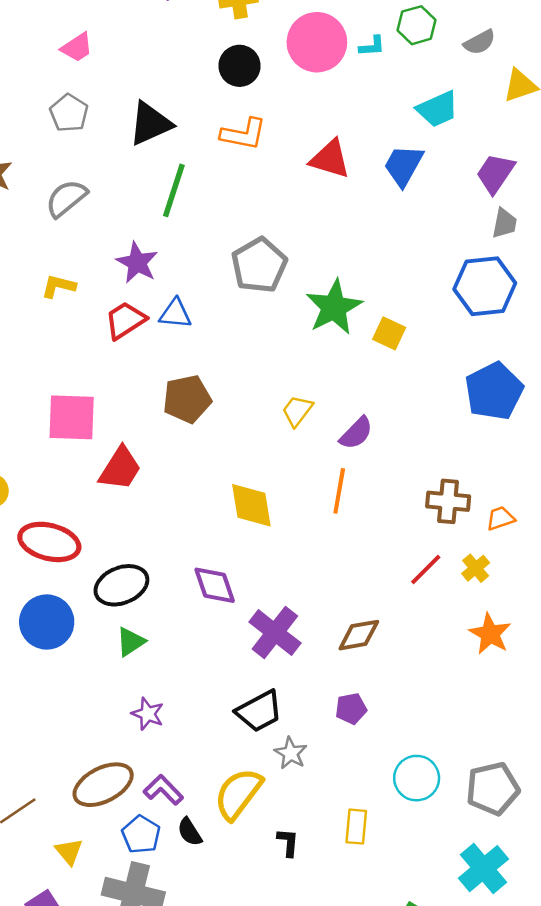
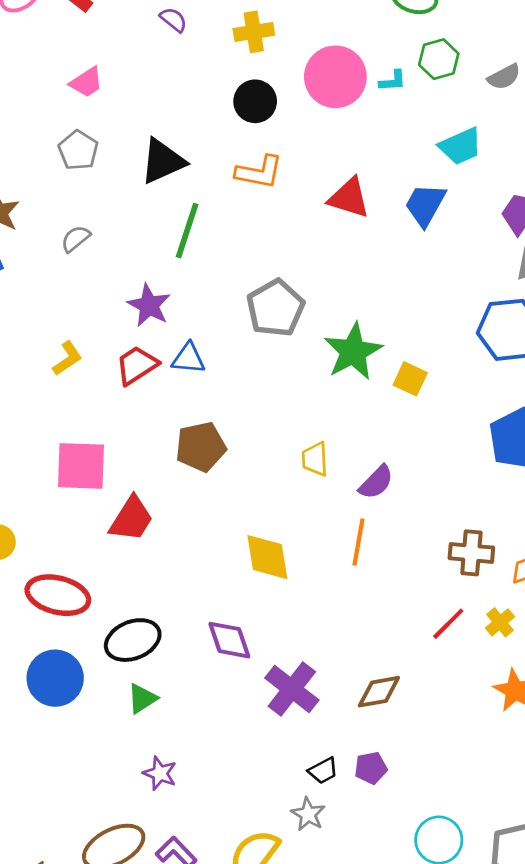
gray semicircle: (66, 198) -> (76, 239), size x0.7
yellow L-shape: (58, 286) -> (67, 358), moved, turned 132
yellow trapezoid: (297, 411) -> (315, 459), turned -40
black trapezoid: (259, 711) -> (323, 771), moved, size x0.6

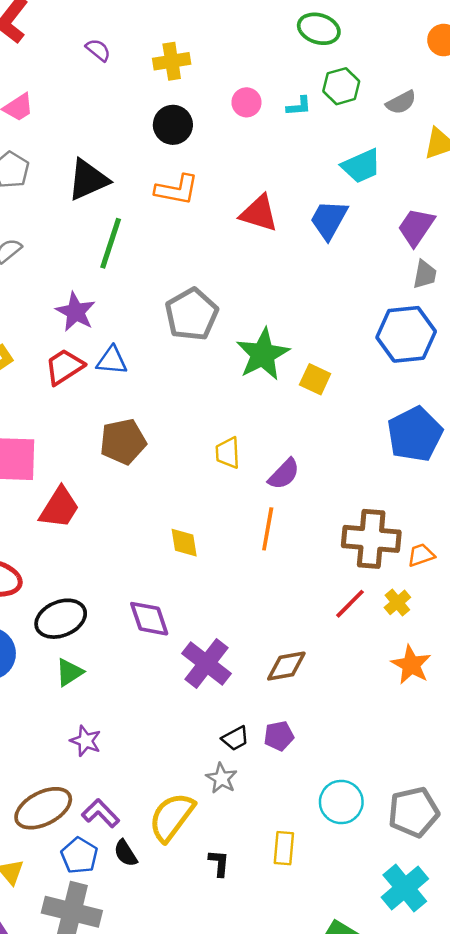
pink circle: (335, 77) -> (246, 102), size x0.5
brown cross: (471, 553) -> (371, 539), size x1.4
yellow diamond: (267, 557) -> (184, 543), size x0.7

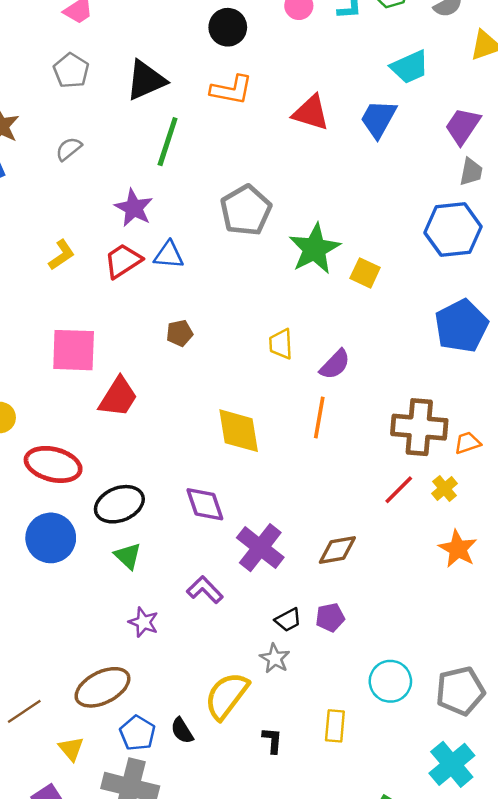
brown pentagon: (123, 442) -> (180, 333), size x0.6
yellow diamond: (184, 543) -> (239, 431), size x1.6
green triangle: (69, 672) -> (128, 556), turned -44
purple L-shape: (101, 813) -> (205, 590), moved

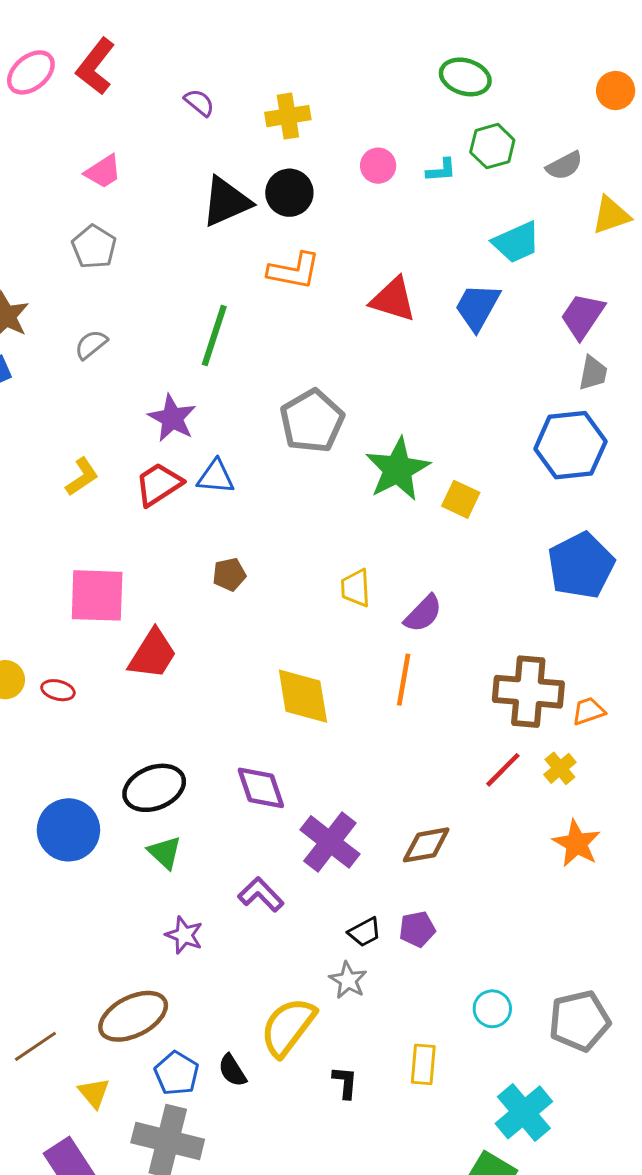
black triangle: (146, 80) -> (226, 202), moved
red ellipse: (53, 464) -> (58, 690), moved, size x0.5
cyan circle: (390, 681) -> (492, 1009), size x0.7
cyan cross: (452, 764) -> (524, 1112), moved

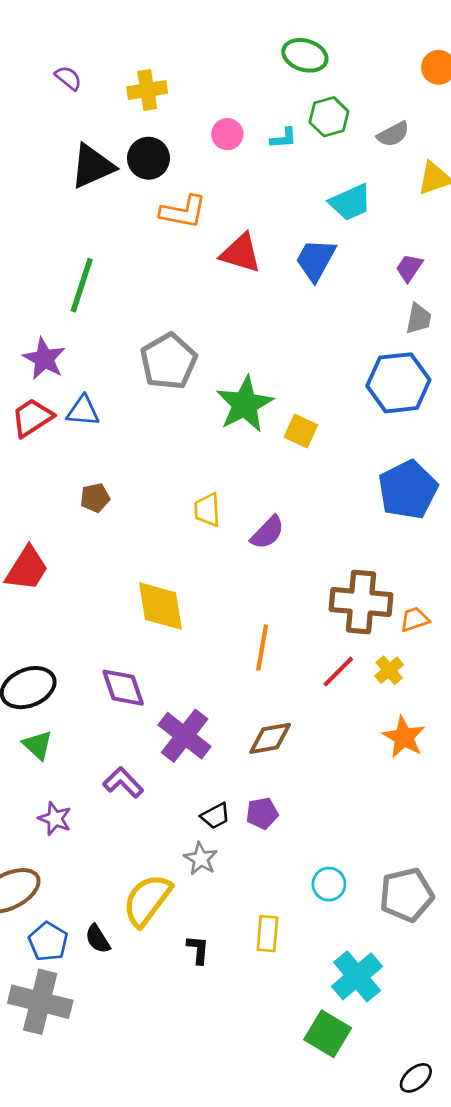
orange L-shape: (294, 271) -> (183, 212), moved
purple trapezoid: (582, 316) -> (409, 268), size x0.7
orange line: (404, 680) -> (262, 647), moved

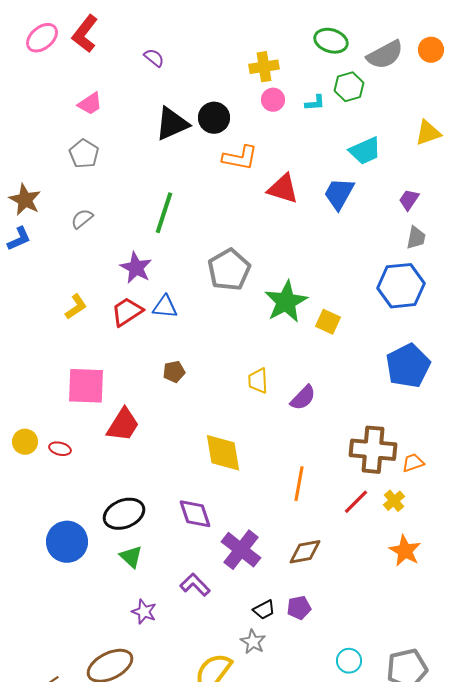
yellow cross: (147, 90) -> (264, 67), moved
gray semicircle: (393, 134) -> (385, 55), moved, size x1.5

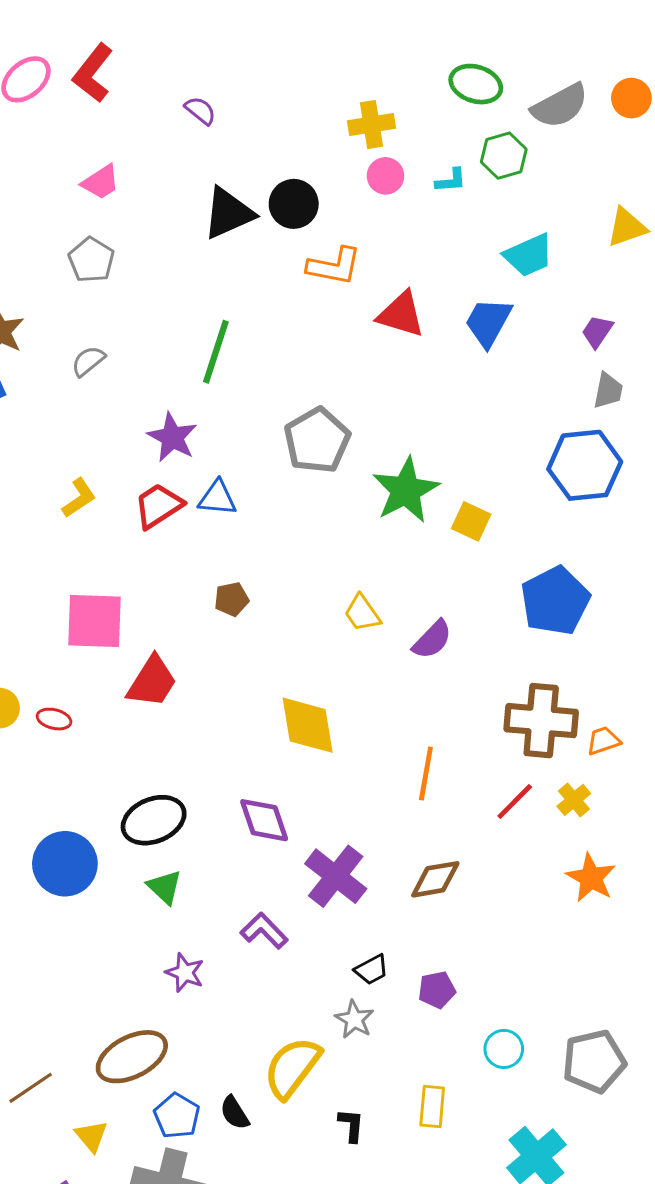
blue pentagon: (408, 366) -> (555, 601), moved
yellow trapezoid: (258, 381) -> (362, 613), turned -32
purple pentagon: (299, 608) -> (437, 990), moved

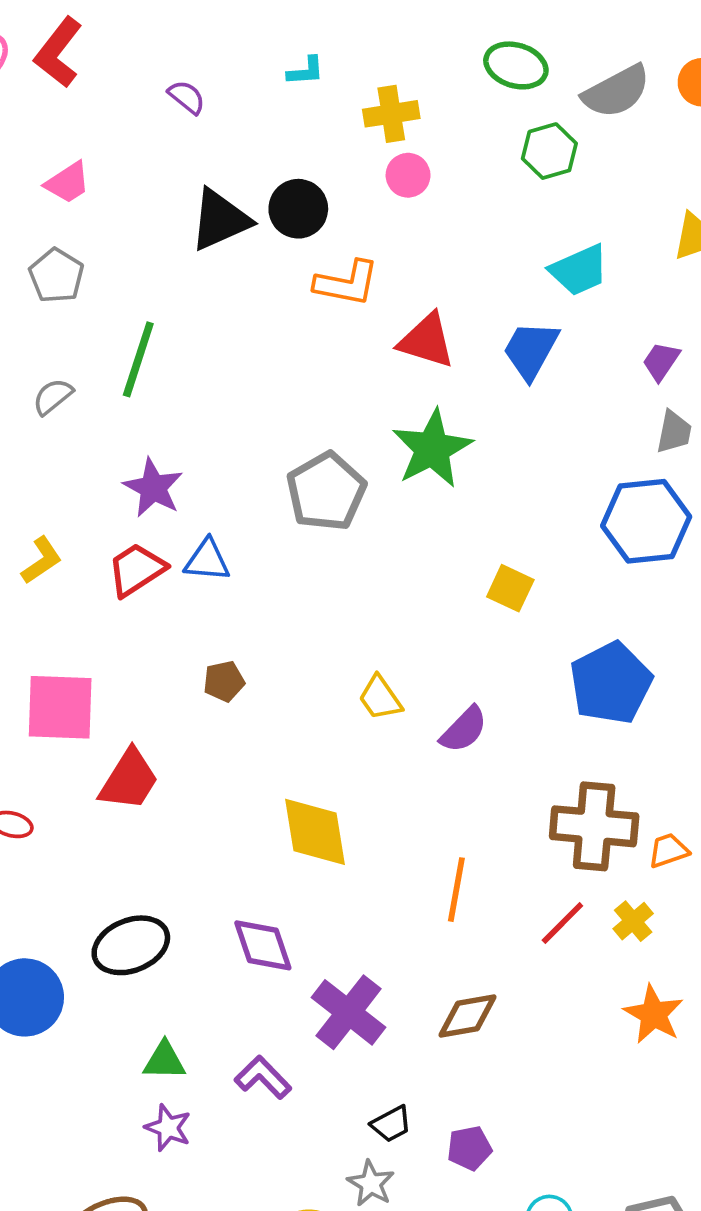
cyan L-shape: (451, 181) -> (306, 71), moved
green line: (216, 352) -> (138, 359), moved
green star: (406, 490) -> (432, 449), moved
green triangle: (165, 887) -> (164, 1061), moved, turned -42

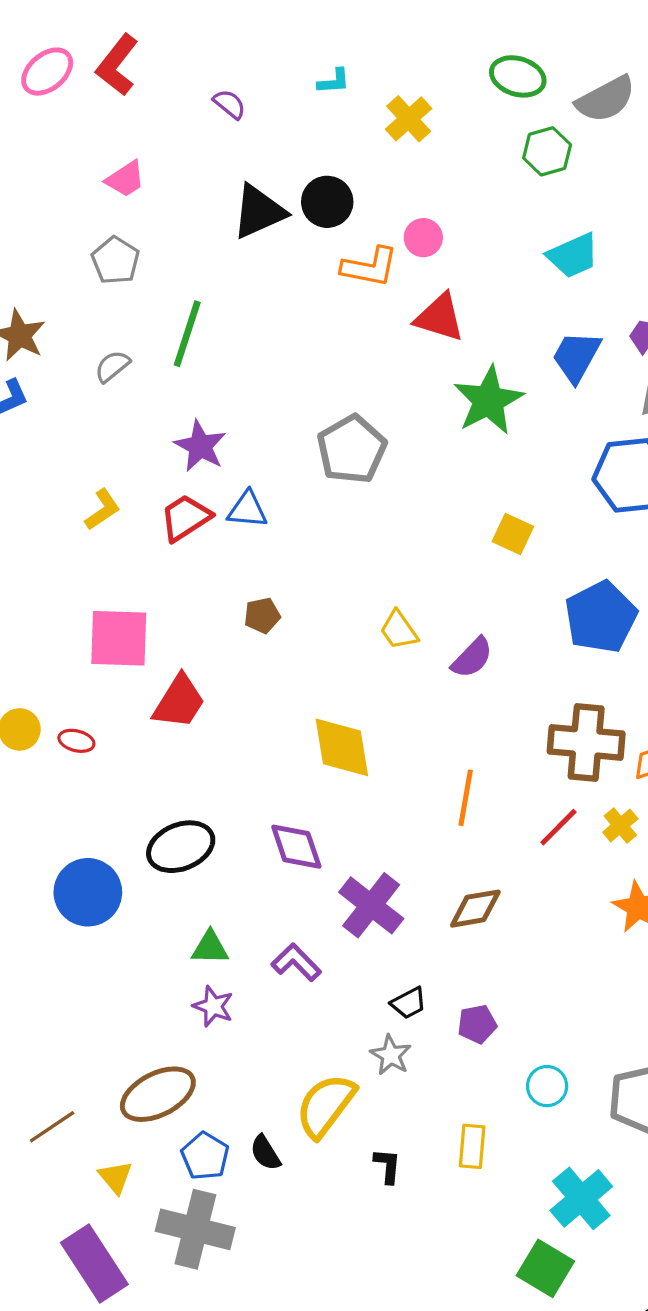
yellow cross: (391, 114) -> (409, 119), turned -33
pink circle: (408, 175) -> (423, 238), moved
blue trapezoid: (531, 350) -> (576, 357), moved
green star: (432, 449) -> (488, 400), moved

